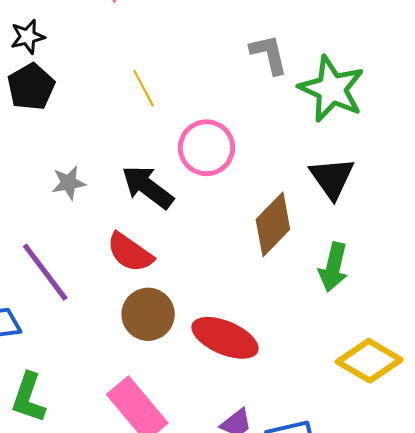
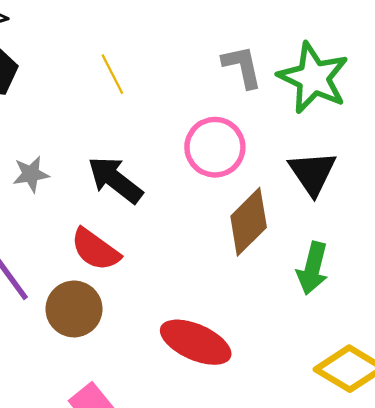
gray L-shape: (269, 54) -> (242, 67), moved
pink circle: (206, 148) -> (215, 147), moved
brown circle: (148, 314) -> (74, 309), moved

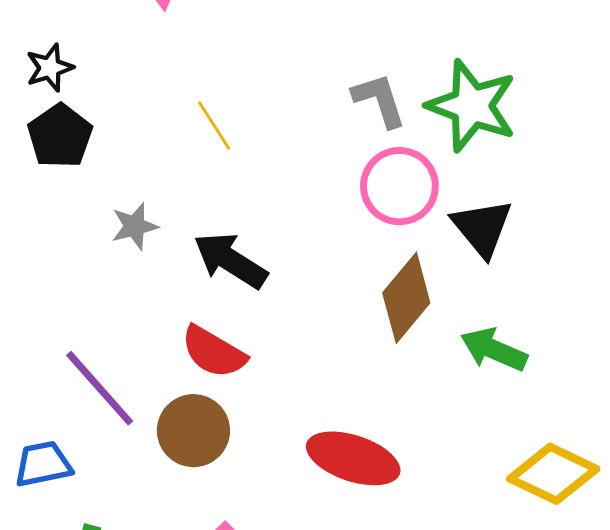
pink circle: (215, 147) -> (399, 186), moved
gray star: (31, 174) -> (135, 226), moved
green arrow: (313, 268) -> (494, 350), turned 105

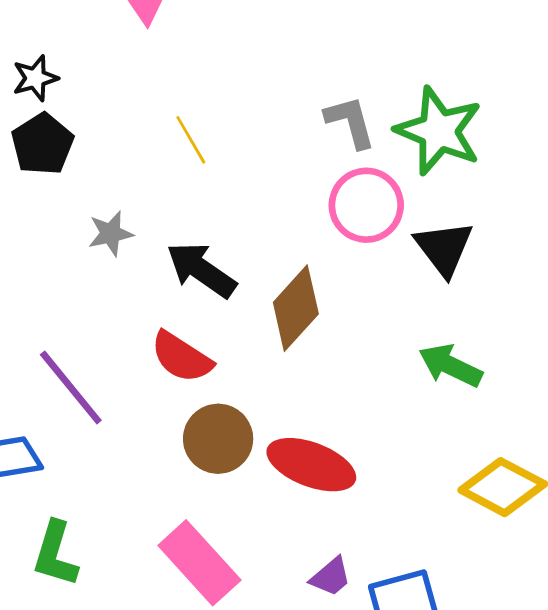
brown diamond: (406, 298) -> (296, 308), moved
brown circle: (193, 431) -> (218, 439), moved

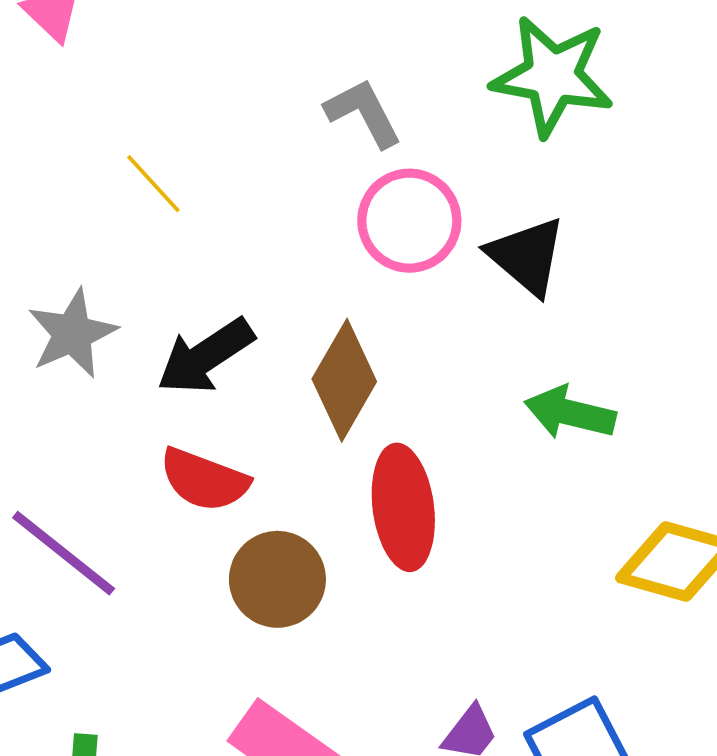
green star: (439, 131) -> (552, 76), moved
gray star: (111, 233) -> (72, 334), size x1.4
black arrow: (201, 270) -> (205, 356), turned -56
red ellipse: (311, 465) -> (403, 507), moved, turned 74

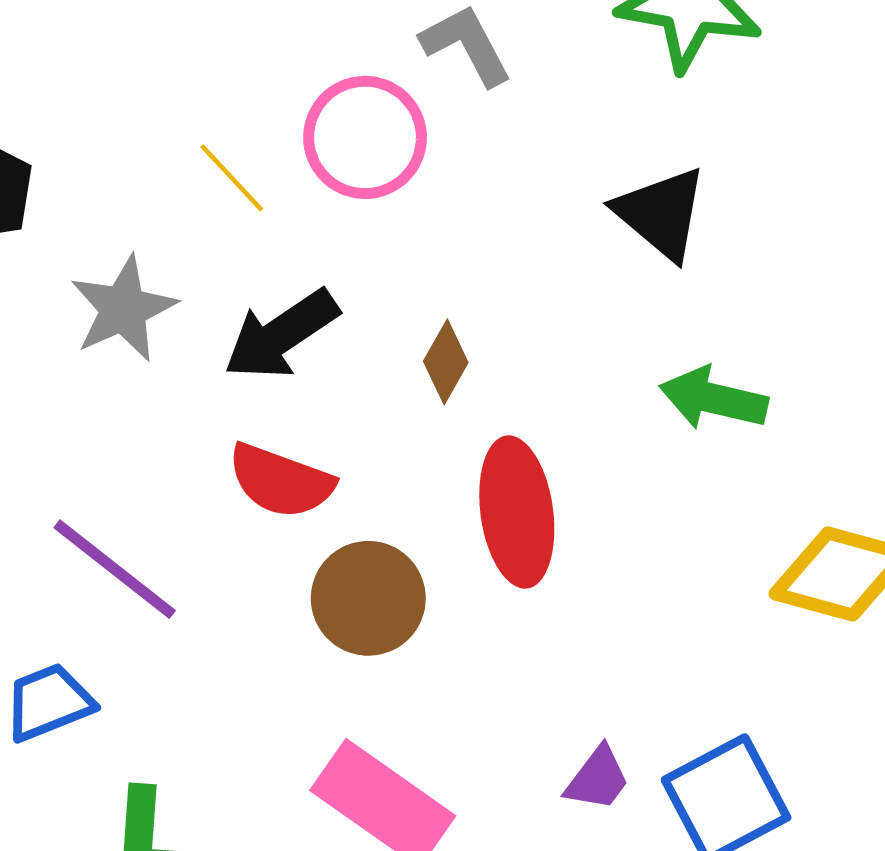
yellow line: (153, 184) -> (232, 178), moved
pink circle: (409, 221) -> (365, 137), moved
brown diamond: (344, 380) -> (446, 362), size x0.6

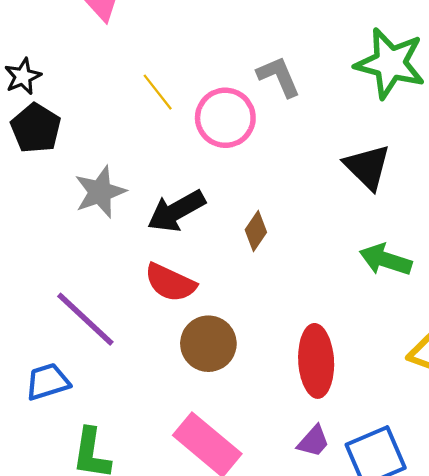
yellow line: (232, 178) -> (158, 92), moved
red ellipse: (517, 512) -> (316, 361), moved

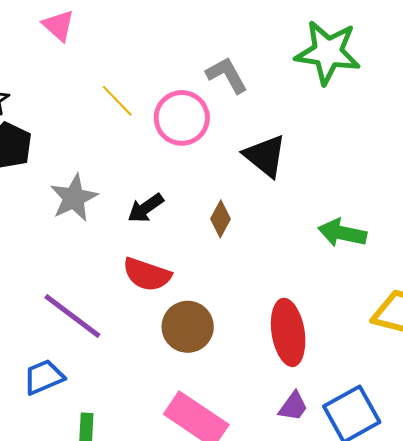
black triangle: (367, 167) -> (265, 156), moved
black arrow: (176, 211) -> (146, 208), size x0.7

